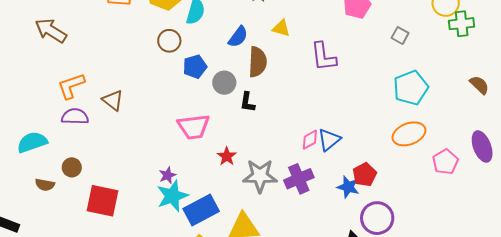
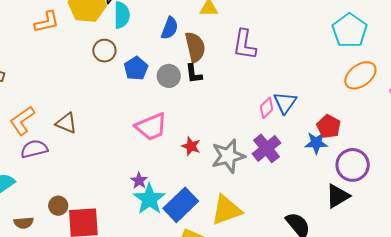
purple L-shape: (323, 57) -> (244, 45), moved, turned 32
black L-shape: (247, 102) -> (194, 74), moved
brown circle: (72, 167) -> (58, 206), moved

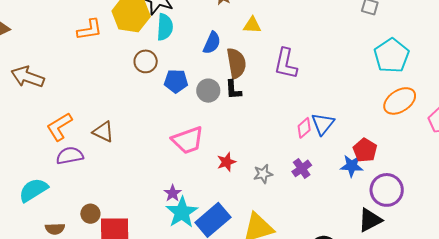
blue pentagon: (136, 68) -> (176, 81), turned 30
red star: (191, 146) -> (226, 162), turned 30
purple cross: (266, 148) -> (302, 168), size x0.7
gray star: (228, 156) -> (263, 174), size x0.6

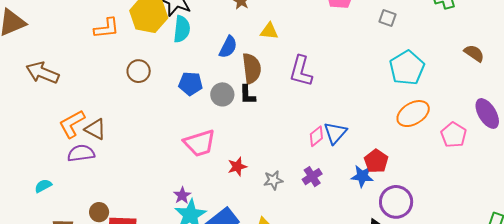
brown circle: (146, 61) -> (139, 71), moved
brown triangle: (103, 132) -> (95, 129), moved
cyan semicircle: (33, 190) -> (43, 186), size x0.6

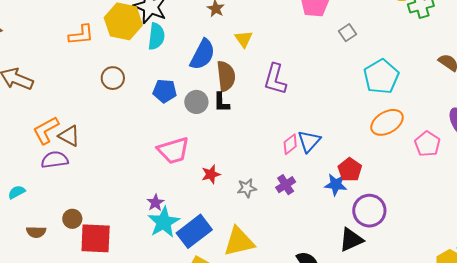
gray square: (388, 18) -> (347, 33), moved, turned 36
yellow triangle: (269, 31) -> (244, 39), turned 48
blue semicircle: (228, 47) -> (203, 55), size x1.4

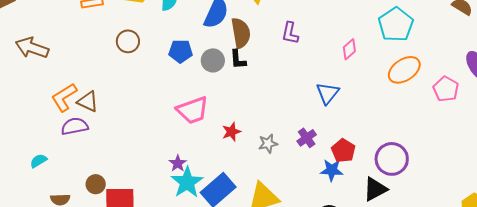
purple L-shape: (275, 79) -> (290, 33), size x0.7
pink diamond: (290, 144) -> (349, 49), moved
red pentagon: (350, 170) -> (343, 151), moved
blue star: (336, 185) -> (332, 170), moved

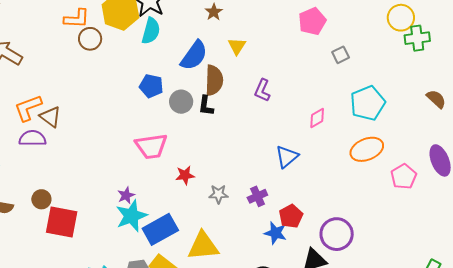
brown circle: (128, 41) -> (90, 39), moved

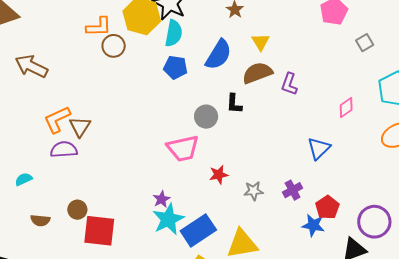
brown semicircle: (214, 80) -> (257, 73), moved, turned -108
blue pentagon: (151, 86) -> (175, 67), moved
gray circle: (181, 102) -> (206, 117), moved
brown triangle: (50, 117) -> (80, 127), turned 30

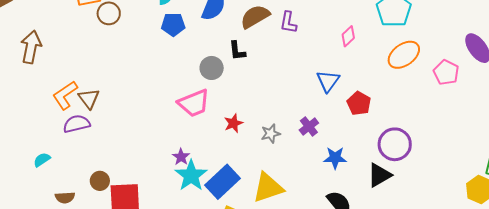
brown arrow: (31, 66) -> (31, 47), turned 84
red pentagon: (327, 207) -> (359, 103), moved

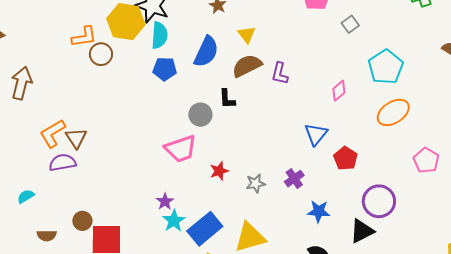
pink pentagon: (446, 72) -> (426, 160), moved
cyan star: (191, 176) -> (174, 221), size x0.7

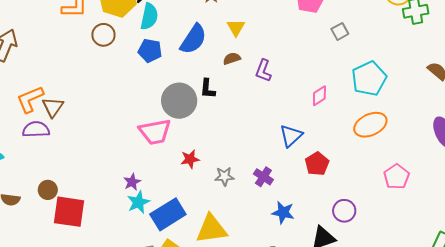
brown circle: (101, 54) -> (103, 35), moved
brown semicircle: (247, 66) -> (232, 59), size x0.6
gray circle: (200, 115) -> (179, 101), size x1.5
purple cross: (294, 179) -> (263, 177), turned -30
purple circle: (379, 201) -> (344, 211), size x0.7

